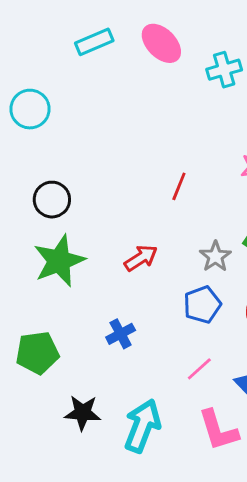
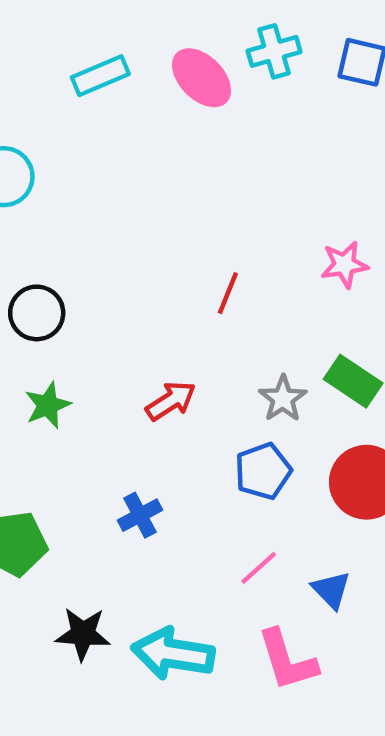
cyan cross: (224, 70) -> (274, 51), moved
green star: (59, 261) -> (48, 405), size x0.6
cyan arrow: (142, 426) -> (173, 654), turned -102

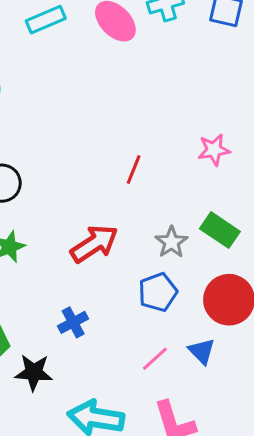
red arrow: (171, 401) -> (94, 244), size x1.4
blue triangle: (331, 590) -> (202, 351), moved
black star: (83, 634) -> (34, 372), moved

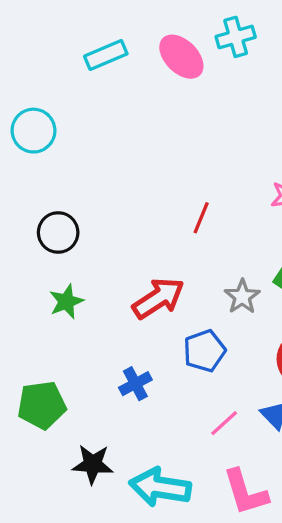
blue pentagon: (158, 292) -> (204, 351), moved
black star: (34, 372) -> (93, 464), moved

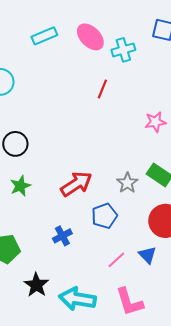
cyan cross: (236, 37) -> (123, 50), moved
red line: (201, 218) -> (102, 89), moved
black star: (93, 464) -> (36, 285), turned 30

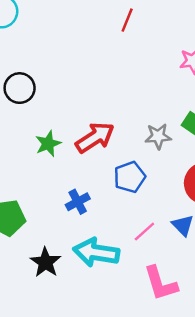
gray star: (127, 183) -> (158, 136), turned 30
green star: (20, 186) -> (48, 144), moved
cyan arrow: (77, 299) -> (96, 252), moved

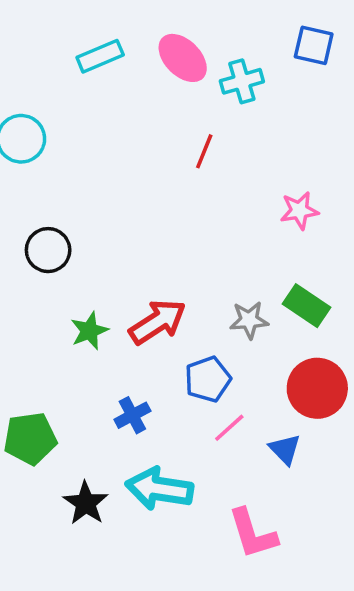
pink line: (144, 231) -> (229, 428), moved

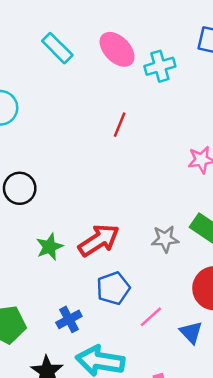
cyan rectangle: (100, 56) -> (57, 48), turned 68
red line: (204, 151) -> (120, 125), moved
blue pentagon: (208, 379) -> (113, 288), moved
blue cross: (132, 415) -> (69, 319), moved

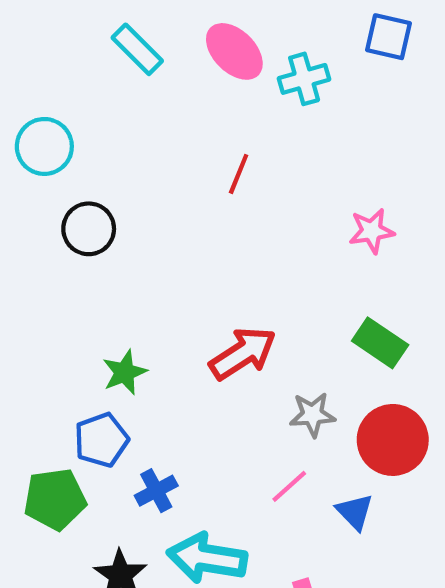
black circle: (20, 188) -> (89, 229), moved
gray star: (165, 239) -> (312, 415), moved
red arrow: (99, 240) -> (243, 353), moved
blue pentagon: (113, 288) -> (101, 440), moved

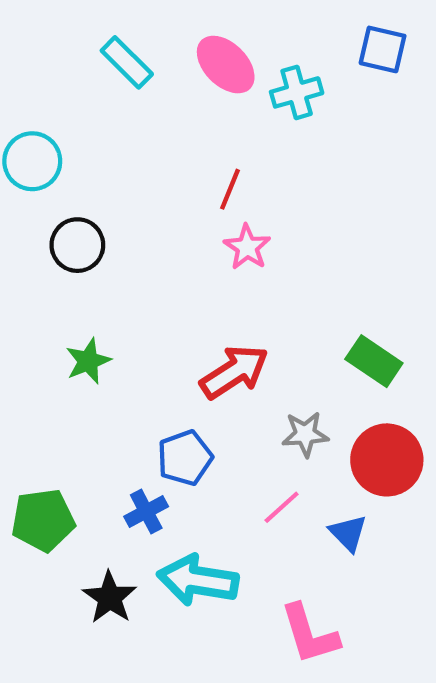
pink star: (372, 231) -> (247, 247), moved, turned -30
green star: (125, 372) -> (88, 361), moved
blue pentagon: (101, 440) -> (185, 458), moved

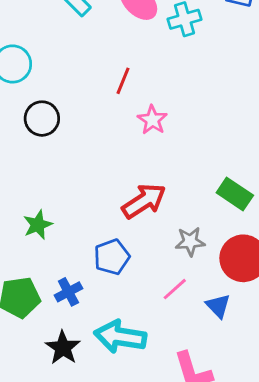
red line: (230, 189) -> (123, 81), moved
green star: (88, 361) -> (38, 225), moved
blue cross: (146, 512) -> (68, 292), moved

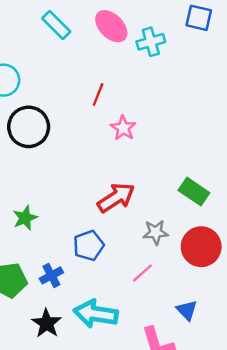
black circle: (42, 119) -> (29, 127), size x1.4
blue triangle: (218, 306) -> (187, 310), moved

